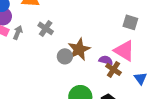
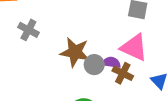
brown star: (79, 49) -> (75, 52), turned -30
gray circle: (65, 56) -> (94, 65), moved

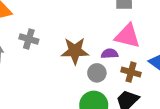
gray circle: (94, 65) -> (97, 73), moved
brown cross: (123, 73) -> (131, 72), moved

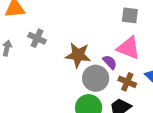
purple semicircle: (110, 54) -> (110, 62), turned 42
gray circle: (97, 73) -> (96, 78), size x1.5

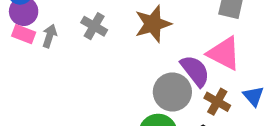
brown star: (78, 55) -> (153, 24), moved, turned -30
purple semicircle: (110, 62) -> (195, 71), size x1.5

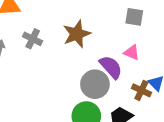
pink triangle: (224, 53) -> (132, 52), size x0.6
brown cross: (217, 102) -> (141, 90), moved

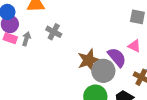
brown star: (77, 34) -> (89, 60), moved

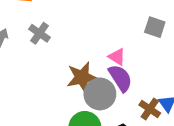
pink triangle: (134, 46) -> (117, 57), moved

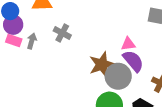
pink triangle: (117, 57) -> (128, 44), turned -32

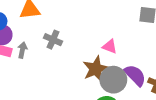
pink triangle: (128, 44) -> (110, 46), moved, turned 32
purple semicircle: (133, 61) -> (135, 75), moved

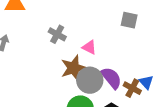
gray cross: (53, 40) -> (57, 34), moved

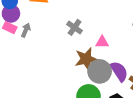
pink triangle: (89, 47) -> (102, 42), turned -32

